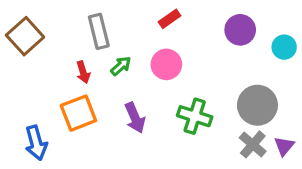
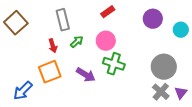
green cross: (195, 116) -> (114, 64), moved
purple arrow: (135, 118) -> (86, 75), turned -36
blue arrow: (36, 143) -> (23, 91), turned 60

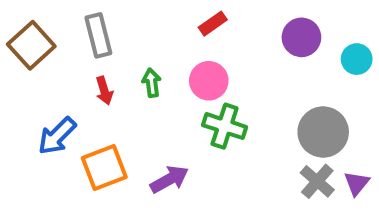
gray rectangle: (63, 20) -> (98, 35), moved
green arrow: (77, 42) -> (152, 83), turned -56
orange square: (50, 72) -> (104, 167), moved
purple arrow: (86, 75) -> (169, 179), moved, turned -60
blue arrow: (23, 91) -> (57, 136), moved

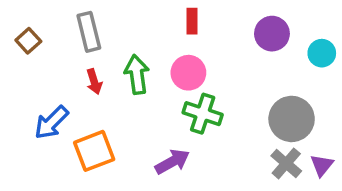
red rectangle: (213, 24) -> (192, 21), turned -55
brown square: (31, 45) -> (28, 41), size x0.6
green arrow: (152, 83) -> (137, 74), size x1.5
purple arrow: (169, 179) -> (172, 162), moved

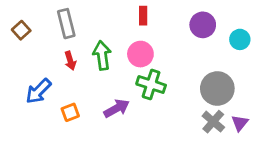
orange square: (94, 151) -> (70, 112), size x0.6
purple arrow: (172, 162) -> (117, 108), moved

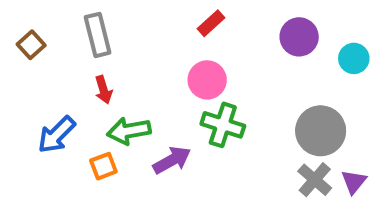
red rectangle: (143, 16) -> (211, 23), turned 48
green arrow: (102, 55) -> (129, 131), moved, turned -92

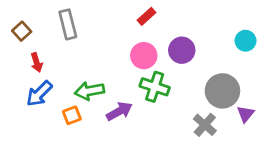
purple circle: (299, 37) -> (182, 50), moved
red arrow: (103, 90) -> (37, 62), moved
gray cross: (315, 180) -> (205, 125), moved
purple triangle: (354, 182) -> (246, 114), moved

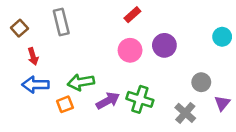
green cross: (155, 87) -> (140, 99), moved
gray circle: (222, 91) -> (201, 82), size x0.6
blue arrow: (39, 94) -> (35, 85), turned 45

